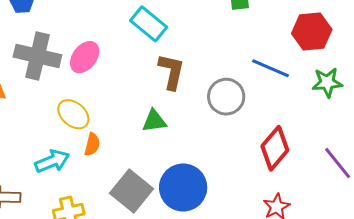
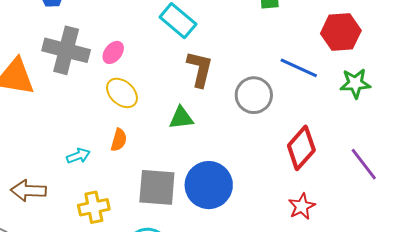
pink ellipse: (85, 57) -> (113, 52), size x0.7
yellow ellipse: (73, 114) -> (122, 93), moved
cyan arrow: (52, 161) -> (78, 156), size x0.7
gray square: (131, 191) -> (157, 187), turned -36

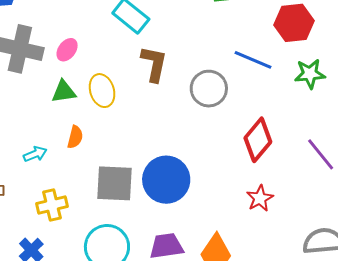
yellow ellipse: (122, 93) -> (102, 91), moved, turned 32
green triangle: (181, 118) -> (64, 92), moved

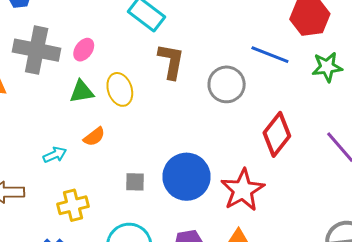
orange semicircle: (75, 137) -> (94, 137), turned 40
gray square: (115, 183) -> (135, 182), size x0.5
red star: (260, 198) -> (243, 190), moved, size x1.6

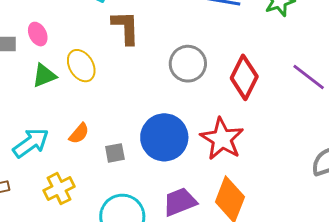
pink ellipse: (84, 50) -> (38, 34), turned -50
gray circle: (227, 84) -> (188, 64), moved
orange semicircle: (94, 137) -> (79, 133), moved
cyan arrow: (55, 155) -> (31, 143), size x1.6

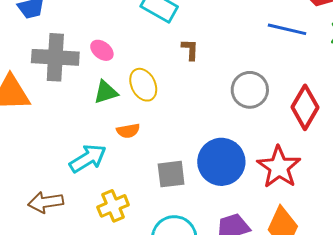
brown L-shape: (126, 27) -> (190, 50), size x0.6
pink ellipse: (38, 34) -> (102, 50), turned -30
orange semicircle: (79, 133) -> (128, 131), moved, turned 35
gray square: (115, 153) -> (171, 174), size x1.4

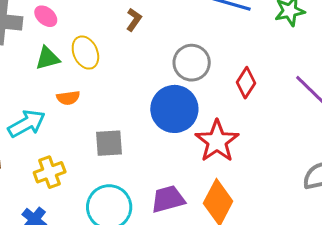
brown L-shape: (190, 50) -> (134, 20), turned 30
red diamond: (305, 107) -> (246, 83), size x0.7
blue circle: (221, 162) -> (174, 109), moved

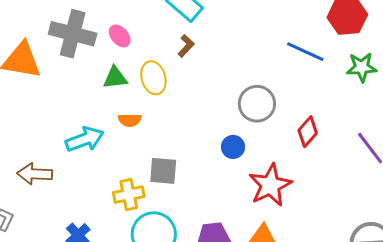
brown L-shape: (134, 20) -> (186, 46), moved
blue circle: (174, 109) -> (233, 147), size x0.5
yellow cross: (50, 172) -> (129, 195), moved

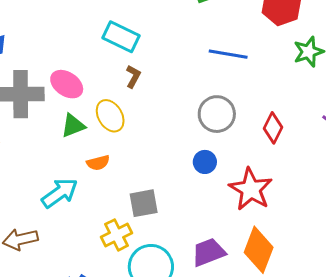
pink ellipse: (120, 36) -> (67, 84), size x1.4
blue line: (305, 52) -> (228, 54), moved

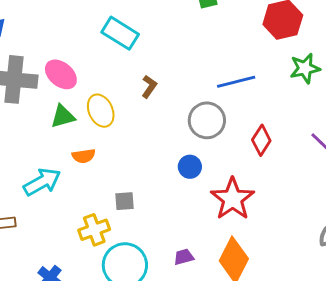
blue line: (228, 54) -> (236, 82), moved, turned -30
brown L-shape: (133, 76) -> (149, 87), moved
gray square: (144, 203) -> (125, 201), size x0.7
purple trapezoid: (209, 252) -> (184, 257), size x0.6

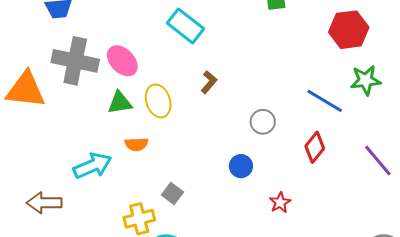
blue line: (236, 82) -> (325, 101), moved, turned 39
gray circle: (207, 120) -> (263, 122), size x0.7
red star: (233, 199) -> (280, 203), size x0.5
gray square: (125, 201) -> (172, 193), turned 35

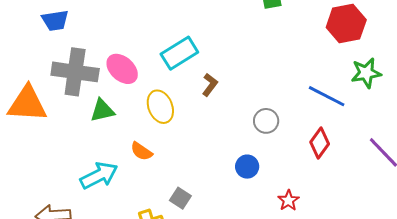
cyan rectangle: (185, 26) -> (179, 53), moved, turned -66
green triangle: (120, 103) -> (102, 110), moved
orange semicircle: (136, 144) -> (141, 151), turned 40

